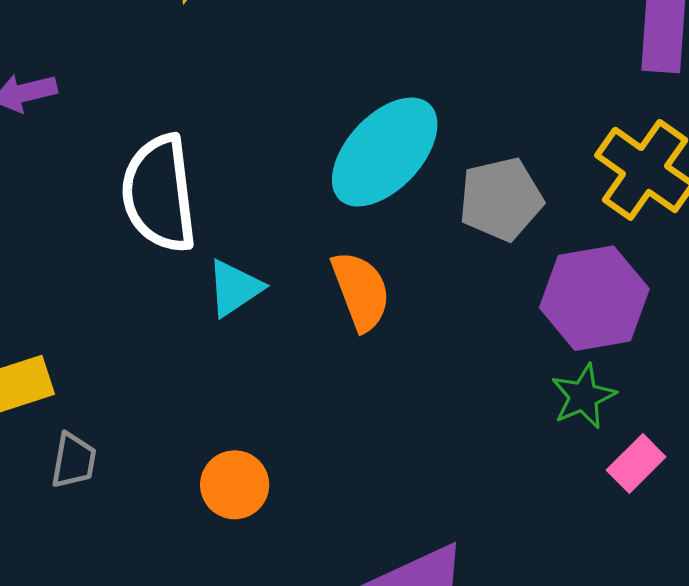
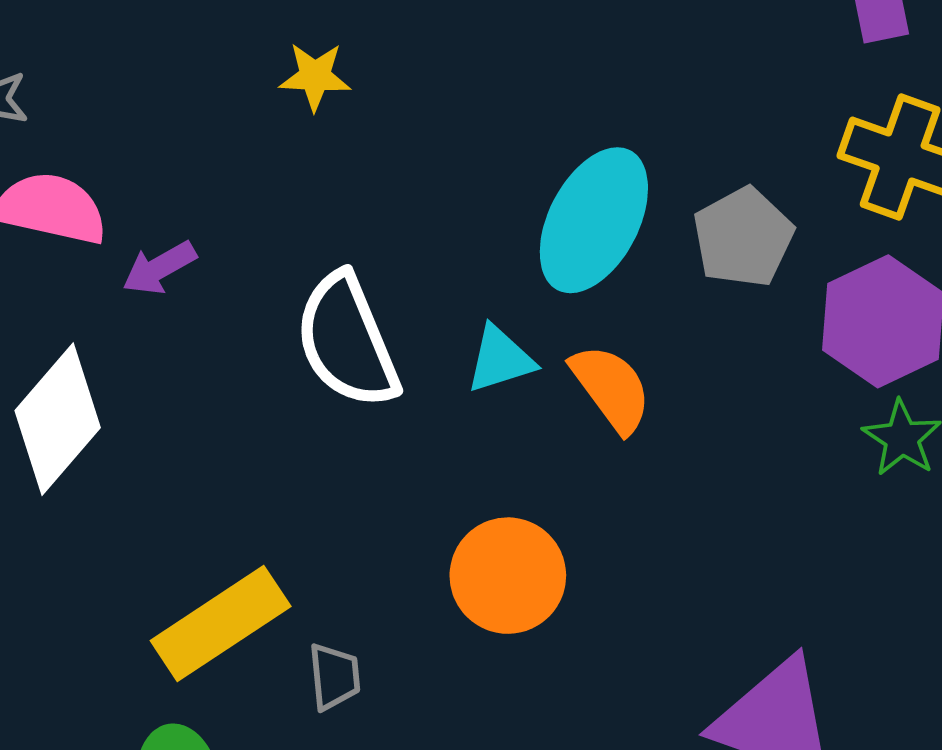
cyan triangle: (234, 288) -> (500, 359), moved, turned 32
orange circle: (235, 485) -> (508, 576), moved, size x1.4

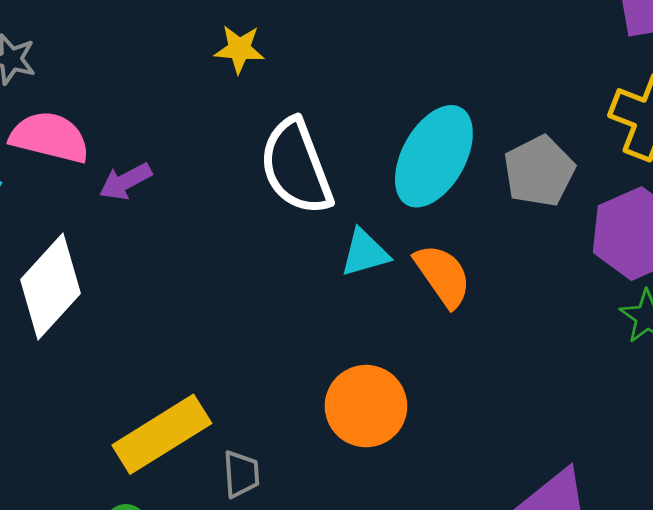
white semicircle: (347, 341) -> (296, 167), moved

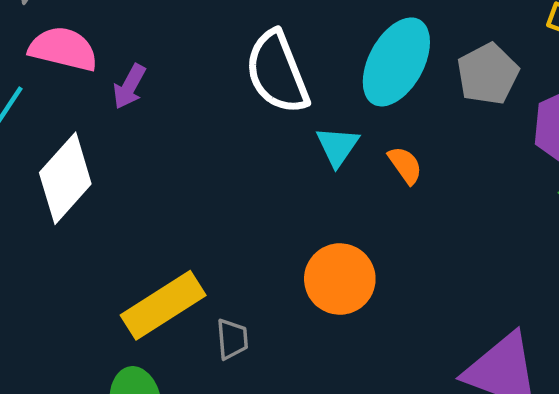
purple arrow: (125, 181) -> (129, 86), turned -33
cyan triangle: (365, 253) -> (337, 146), turned -39
orange semicircle: (443, 276) -> (405, 165), size x0.7

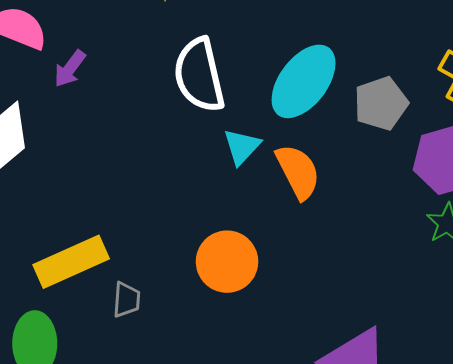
orange semicircle: (405, 165) -> (298, 172), size x1.6

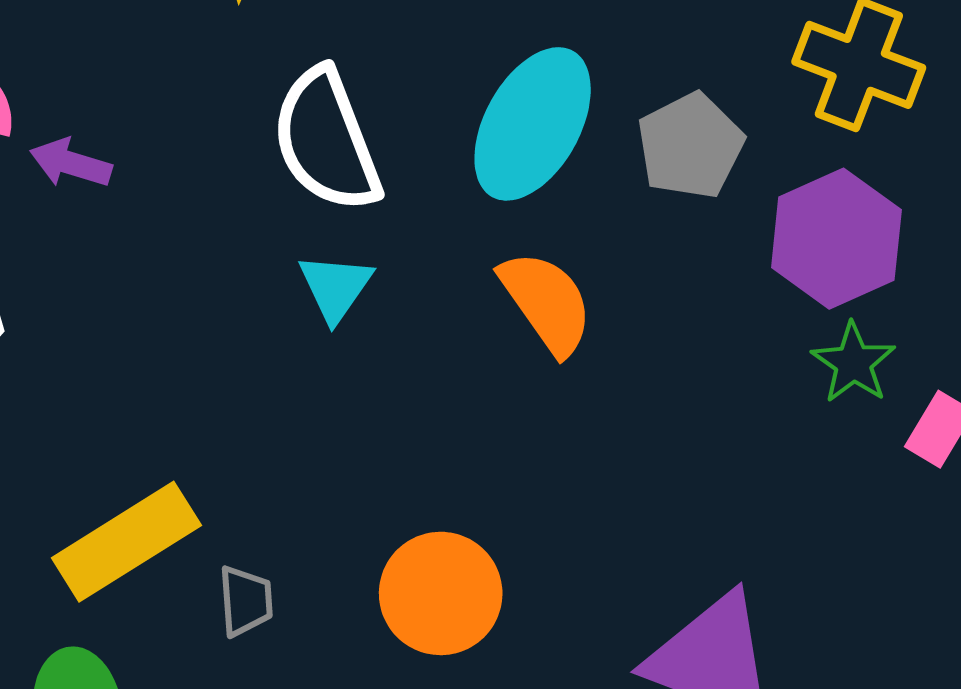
purple arrow: (70, 69) -> (71, 163), turned 78
cyan triangle: (242, 147) -> (335, 287), moved
orange circle: (227, 262) -> (441, 593), moved

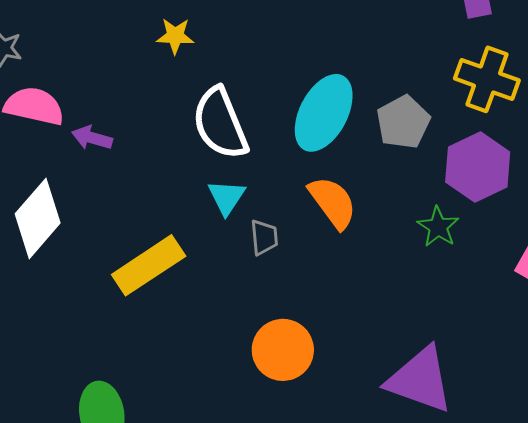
green star: (853, 363) -> (438, 227), moved
yellow rectangle: (126, 542) -> (149, 265), moved
gray trapezoid: (246, 601) -> (264, 237), moved

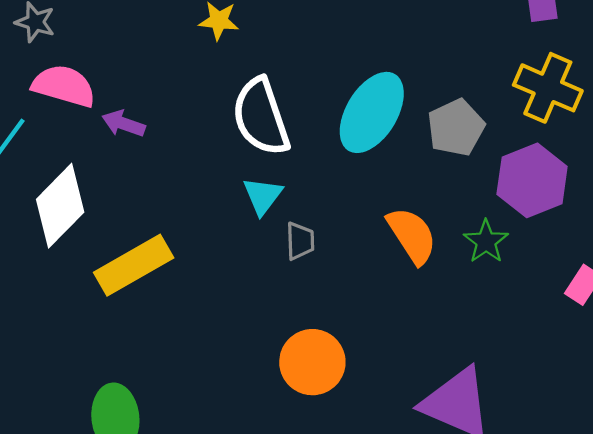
orange semicircle: (333, 202) -> (412, 235), moved
yellow rectangle: (149, 265) -> (134, 265), moved

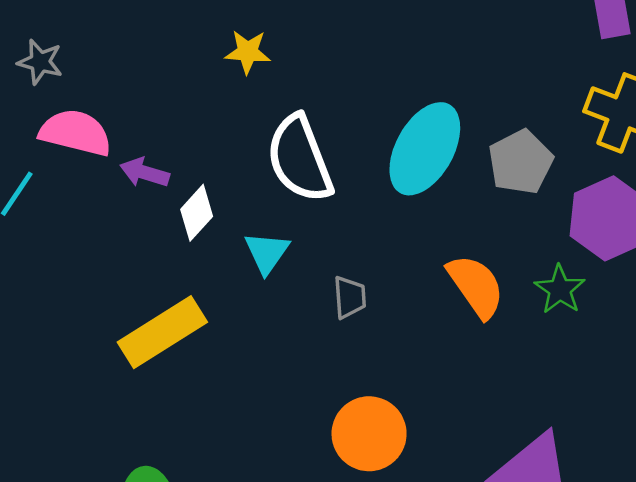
cyan triangle: (263, 196) -> (267, 253), moved
white diamond: (60, 206) -> (197, 213), moved, size x0.6

